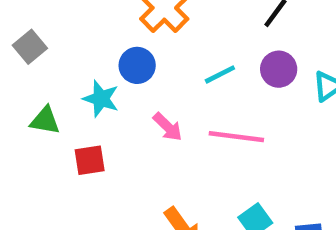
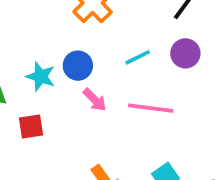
blue circle: (137, 65) -> (78, 66), moved

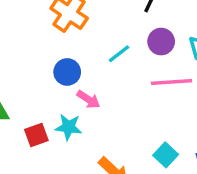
cyan star: (41, 76) -> (68, 127), moved
pink line: (151, 108) -> (171, 82), moved

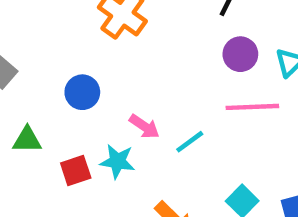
cyan line: (119, 54) -> (190, 142), moved
blue circle: (67, 72) -> (82, 92), moved

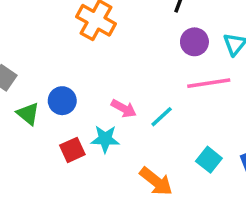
blue circle: (82, 92) -> (62, 101), moved
green triangle: (27, 140) -> (28, 114), moved, turned 45

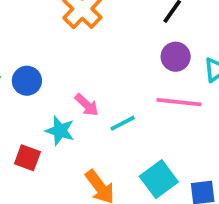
red square: (72, 150) -> (27, 158), moved, turned 30
cyan square: (209, 160) -> (159, 179), size x1.4

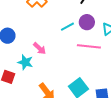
cyan line: (123, 123) -> (67, 27), moved

